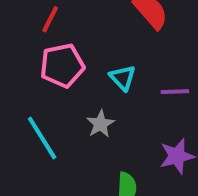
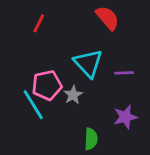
pink pentagon: (62, 66) -> (47, 85), moved
cyan triangle: (123, 78) -> (88, 63), size x1.6

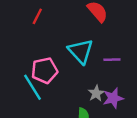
gray star: (73, 95) -> (96, 93), moved

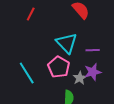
pink pentagon: (45, 70) -> (59, 67), moved, turned -30
purple star: (113, 98) -> (93, 72), moved

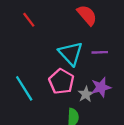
red line: (31, 14) -> (29, 20), turned -64
purple line: (93, 50) -> (100, 52), moved

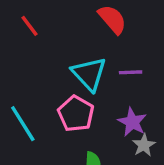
purple star: (101, 87) -> (132, 122), turned -30
gray star: (86, 94) -> (144, 145), moved

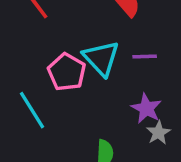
pink pentagon: (76, 114) -> (67, 72), moved

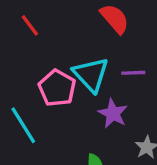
purple star: (146, 108) -> (113, 113), moved

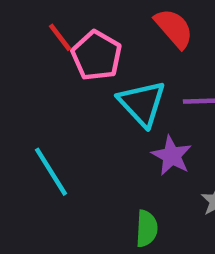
pink pentagon: (57, 88) -> (97, 56), moved

